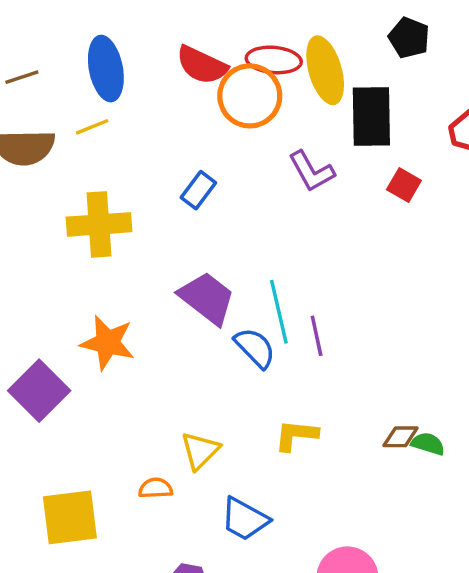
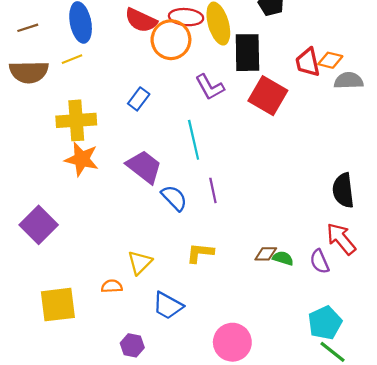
red square: (404, 185) -> (268, 96), size x1.8
cyan line: (279, 312) -> (194, 140), moved
orange star: (108, 343) -> (82, 159), moved

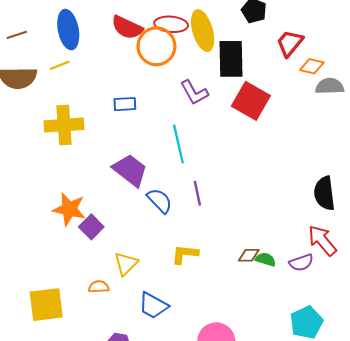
red trapezoid: (308, 62) -> (290, 43), moved, turned 52
blue rectangle: (139, 99) -> (125, 104), turned 50
orange star: (82, 159) -> (69, 209), moved
purple square: (39, 225) -> (91, 227), moved, size x0.7
purple semicircle: (320, 261) -> (301, 263), turned -85

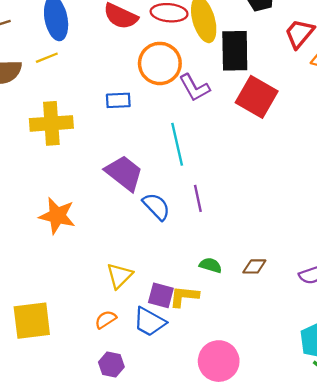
orange circle: (156, 46) -> (160, 63), moved
purple square: (91, 227) -> (161, 295), moved, turned -30
yellow L-shape: (185, 254) -> (184, 296), moved
green semicircle: (266, 259) -> (211, 265), moved
orange semicircle: (99, 287) -> (106, 320), moved, turned -30

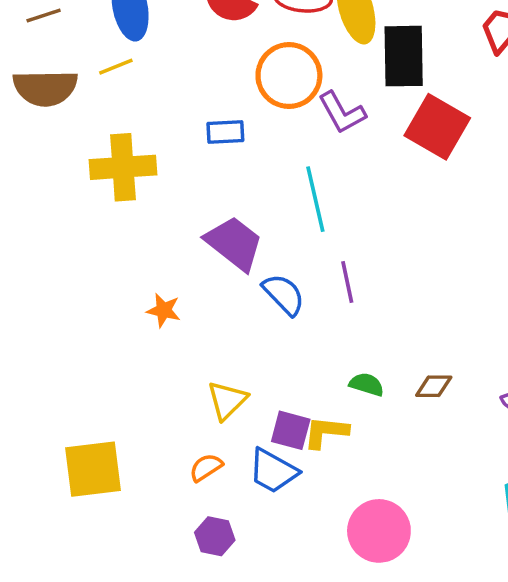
orange star: (57, 216) -> (164, 310), moved, size x0.6

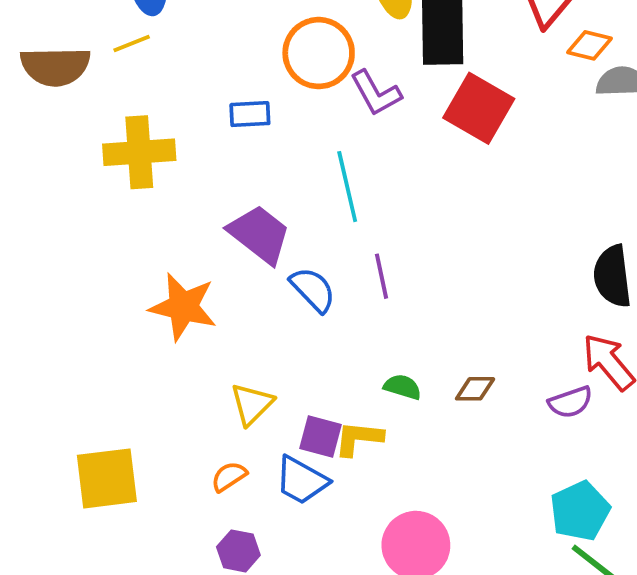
orange star: (164, 310) -> (183, 307), size x1.8

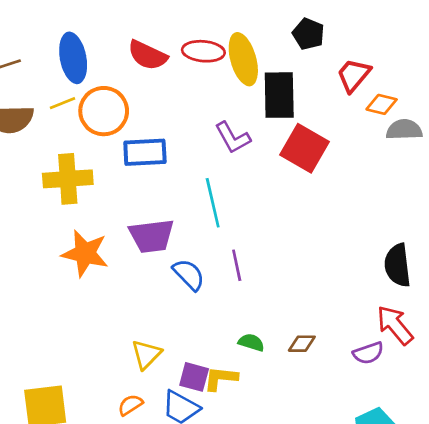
orange circle: (319, 53) -> (104, 111), moved
blue rectangle: (250, 114) -> (145, 152), size x1.5
purple trapezoid: (259, 234) -> (152, 236), turned 135
orange star: (183, 307) -> (85, 253), moved

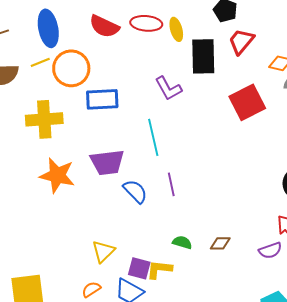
yellow ellipse: (243, 59) -> (176, 29), size x0.6
red trapezoid: (354, 75) -> (241, 41), moved
red square: (304, 148) -> (247, 102), moved, turned 33

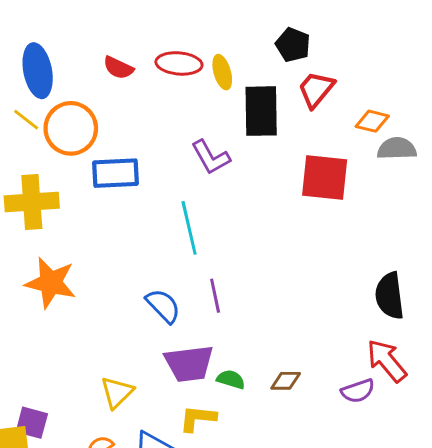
red semicircle: (104, 26) -> (118, 68), size x0.7
yellow line: (40, 62) -> (26, 120), turned 60
red square: (247, 102) -> (325, 177), turned 33
purple trapezoid: (107, 162) -> (189, 364), moved
purple square: (139, 268) -> (32, 423), moved

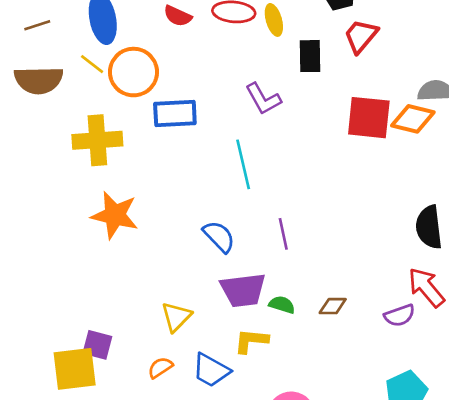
black rectangle: (261, 111) -> (310, 56), size x0.7
orange diamond: (372, 121) -> (413, 119), moved, size x1.4
purple line: (215, 296) -> (283, 234), moved

